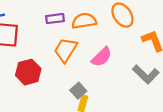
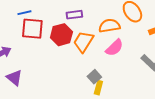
orange semicircle: (84, 21) -> (109, 26), moved
red hexagon: (28, 72) -> (61, 35), moved

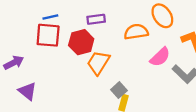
blue line: (24, 13) -> (50, 17), moved
orange trapezoid: (83, 42) -> (98, 63), moved
pink semicircle: (114, 48) -> (160, 57), moved

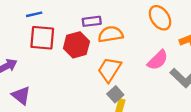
blue line: (50, 17) -> (34, 14), moved
orange semicircle: (136, 32) -> (111, 34), moved
orange trapezoid: (98, 63) -> (109, 70), moved

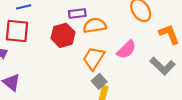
red square: (42, 38) -> (17, 31), moved
pink semicircle: (158, 60) -> (126, 50), moved

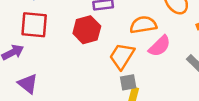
orange semicircle: (95, 25) -> (143, 25), moved
gray square: (99, 81) -> (128, 82), turned 32

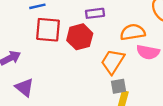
red square: (34, 25) -> (48, 30), moved
pink semicircle: (160, 46) -> (148, 52), turned 55

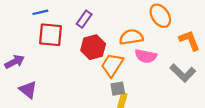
purple rectangle: (95, 13) -> (84, 19), moved, turned -48
red hexagon: (80, 37) -> (93, 47), moved

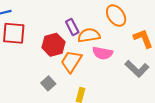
purple rectangle: (84, 19) -> (72, 27), moved, turned -63
gray square: (118, 89) -> (48, 83), moved, turned -32

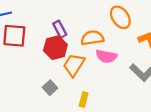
purple rectangle: (72, 27) -> (60, 29), moved

